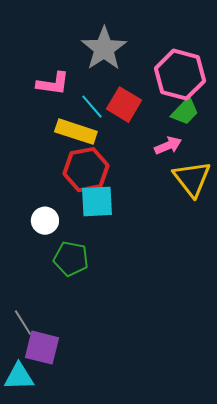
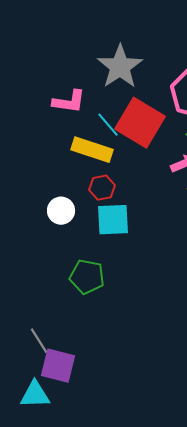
red square: (124, 105) -> (140, 123), size x1.4
red hexagon: (86, 170) -> (102, 188), size x0.6
white circle: (45, 221) -> (61, 211), moved

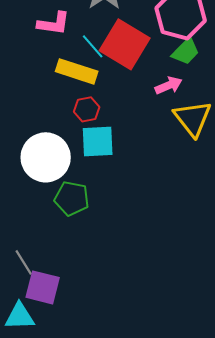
white circle: (61, 211) -> (46, 157), moved, size x1.8

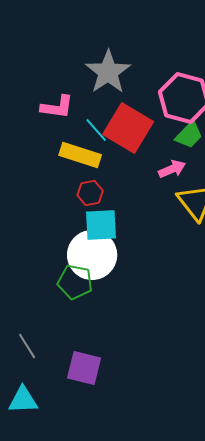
white circle: (46, 157) -> (92, 255), moved
purple square: (43, 287) -> (84, 368), moved

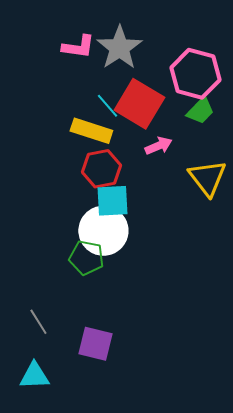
pink L-shape: (57, 107) -> (78, 47), moved
pink arrow: (172, 169) -> (158, 146), moved
red hexagon: (90, 193) -> (101, 169), size x1.5

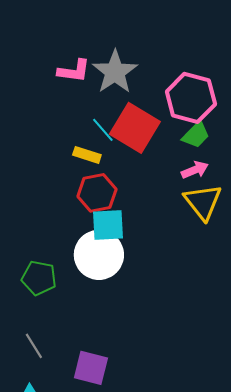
yellow rectangle: (91, 131) -> (87, 155), size x0.7
pink arrow: (158, 146) -> (195, 170), moved
green pentagon: (86, 258) -> (39, 278), moved

